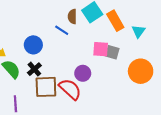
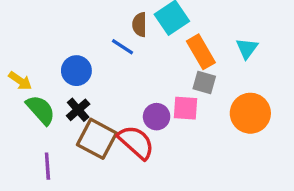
orange rectangle: (115, 21) -> (201, 52), moved
pink square: (101, 49) -> (186, 108), moved
brown square: (46, 87) -> (97, 139), turned 30

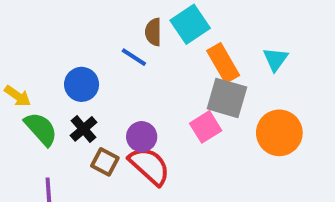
gray square: (204, 83) -> (227, 98), size x1.5
pink square: (186, 108) -> (206, 127), turned -36
purple circle: (157, 117) -> (142, 137), moved
brown square: (97, 139) -> (105, 162), size x0.6

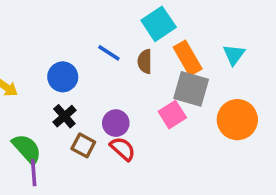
brown semicircle: (153, 32) -> (145, 61), moved
green semicircle: (41, 129) -> (27, 149), moved
red semicircle: (149, 166) -> (123, 149), size x0.7

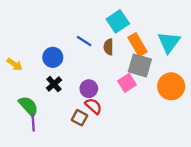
cyan triangle: (234, 55) -> (169, 42), size x1.5
brown square: (83, 145) -> (79, 118), moved

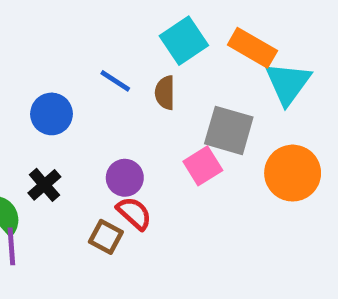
orange rectangle: (138, 45) -> (252, 48), moved, turned -30
black cross: (54, 84) -> (44, 185), moved

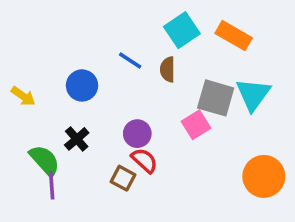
cyan triangle: (288, 83) -> (253, 94), moved
orange circle: (293, 173) -> (264, 176), moved

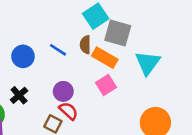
orange rectangle: (234, 36) -> (105, 58), moved
blue line: (130, 61) -> (58, 50), moved
gray square: (216, 98) -> (118, 33), moved

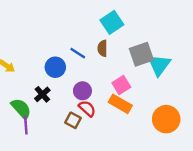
gray square: (118, 33) -> (141, 54), moved, turned -35
blue circle: (23, 56) -> (55, 67), moved
orange rectangle: (105, 58) -> (120, 104), moved

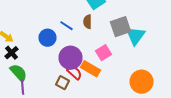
purple circle: (82, 91) -> (70, 58), size x1.5
black cross: (42, 94) -> (12, 53), moved
orange rectangle: (120, 104) -> (90, 69), moved

